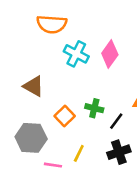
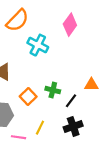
orange semicircle: (52, 24) -> (17, 20), turned -50
pink diamond: (110, 54) -> (70, 25), moved

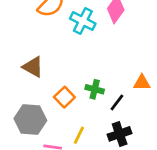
cyan cross: (38, 45) -> (83, 21), moved

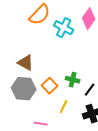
gray hexagon: (30, 119) -> (24, 89), moved
yellow line: (79, 135) -> (64, 107), moved

